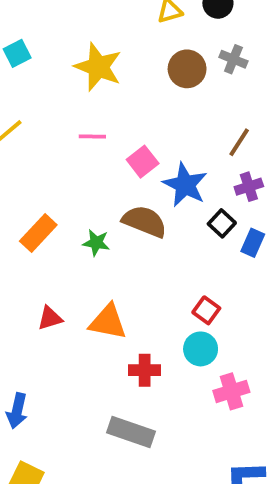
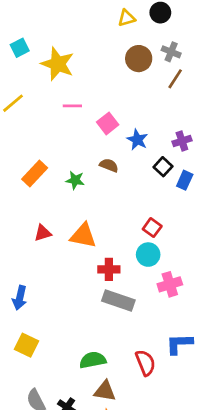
yellow star: (98, 67) -> (58, 64), moved
brown line: (239, 142) -> (175, 79), moved
blue star: (185, 185) -> (137, 140), size x0.7
brown semicircle: (145, 221) -> (109, 165), size x0.6
gray rectangle: (131, 432) -> (118, 301), moved

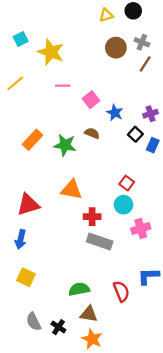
green star: (75, 180) -> (65, 145), size x1.5
red triangle: (43, 233) -> (28, 205), moved, size x1.6

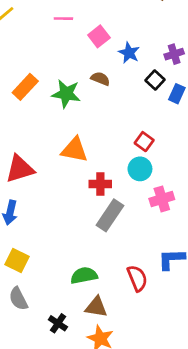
gray rectangle: (100, 242) -> (110, 215), turned -75
gray semicircle: (34, 322) -> (18, 299), moved

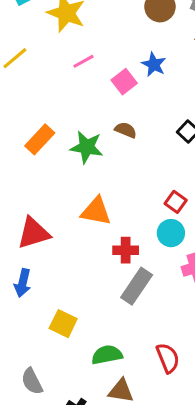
pink line: (63, 19) -> (83, 61), turned -30
blue star: (129, 53) -> (154, 64), moved
yellow square: (17, 260) -> (63, 324), moved

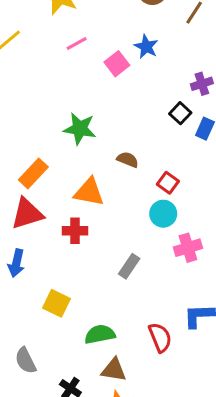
brown semicircle: (126, 130) -> (128, 160), moved
orange rectangle: (40, 139) -> (33, 173), moved
red cross: (126, 250) -> (75, 231), moved
gray rectangle: (137, 286) -> (129, 266), size x0.7

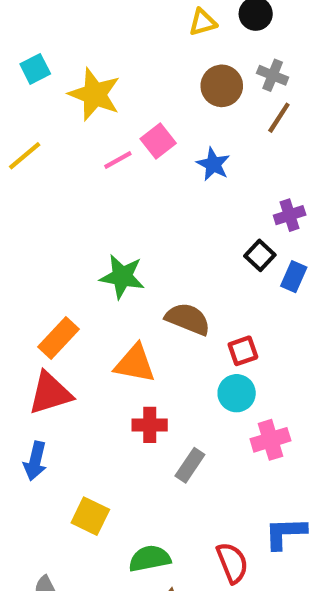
pink square: (117, 64) -> (158, 141), moved
brown semicircle: (128, 160) -> (188, 319), size x1.5
red square: (168, 183) -> (243, 351), turned 35
red cross: (75, 231) -> (150, 425), moved

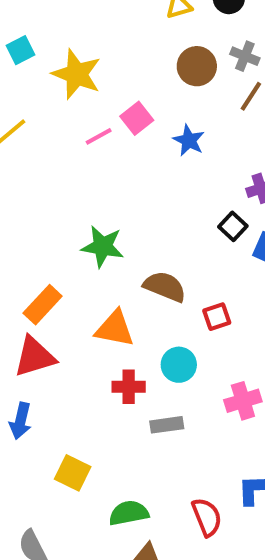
cyan circle: (237, 393) -> (179, 365), moved
gray rectangle: (190, 465) -> (167, 425), turned 48

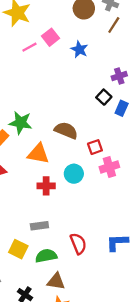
green star: (103, 247) -> (21, 123), moved
pink cross: (243, 401) -> (109, 167), moved
gray rectangle: (167, 425) -> (39, 226), moved
yellow square: (73, 473) -> (18, 249), moved
red semicircle: (207, 517) -> (78, 244), moved

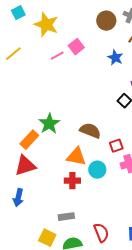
blue star: (79, 49) -> (115, 58), moved
green star: (21, 123) -> (49, 124), turned 30
orange triangle: (38, 154) -> (76, 157), moved

